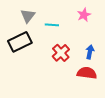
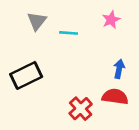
black rectangle: (20, 42) -> (26, 75), moved
red cross: (61, 53) -> (81, 109), moved

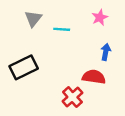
blue arrow: (119, 69) -> (106, 52), moved
red semicircle: (115, 97) -> (94, 77), moved

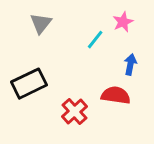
cyan line: (62, 29) -> (95, 40), moved, turned -56
red cross: (72, 97) -> (75, 111), moved

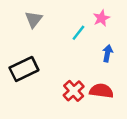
red semicircle: (116, 95) -> (101, 91), moved
red cross: (75, 111) -> (74, 91), moved

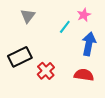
blue arrow: (107, 53) -> (89, 44), size x1.6
red cross: (74, 91) -> (46, 71), moved

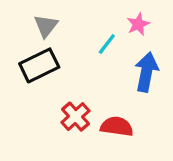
black rectangle: (20, 57) -> (39, 65), moved
red semicircle: (84, 75) -> (117, 126), moved

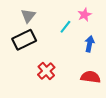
blue arrow: (146, 72) -> (90, 44), size x0.7
red semicircle: (117, 126) -> (91, 77), moved

